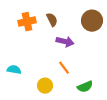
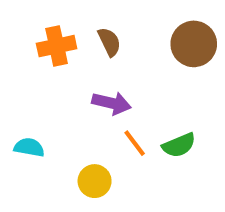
purple arrow: (65, 42) -> (111, 103), moved
green semicircle: (85, 87) -> (179, 145), moved

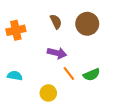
brown circle: (194, 44) -> (87, 24), moved
orange cross: (57, 46) -> (16, 30), moved

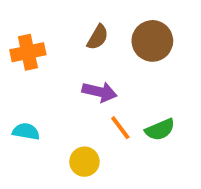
brown semicircle: (56, 22) -> (98, 37), turned 56

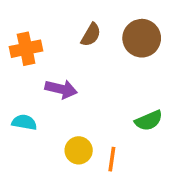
purple arrow: (100, 92) -> (61, 89), moved
orange line: (120, 128) -> (112, 159), moved, turned 45

